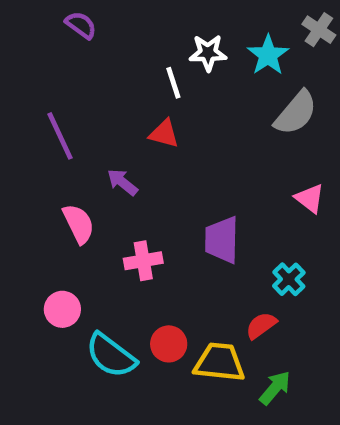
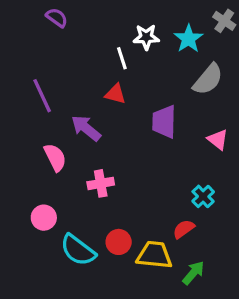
purple arrow: (122, 182) -> (86, 128), size x1.4
purple trapezoid: (222, 240) -> (164, 122), moved

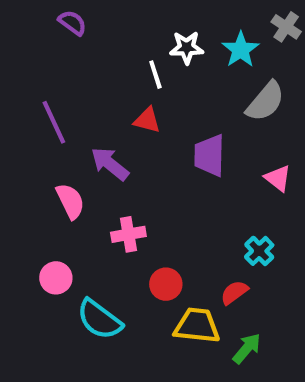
red circle: (119, 242) -> (166, 284), moved

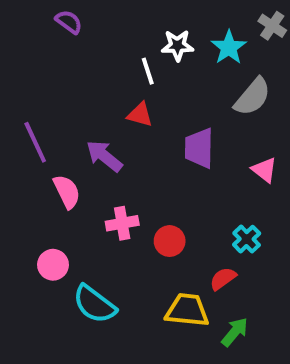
purple line: (54, 122) -> (35, 142), moved
red circle: (166, 284) -> (170, 241), moved

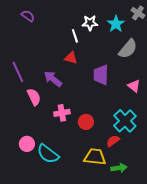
purple semicircle: (69, 22) -> (28, 16), moved
cyan cross: (247, 239) -> (125, 121), size x1.6
pink circle: (53, 265) -> (27, 144), moved
green arrow: (235, 332) -> (119, 168), turned 42

